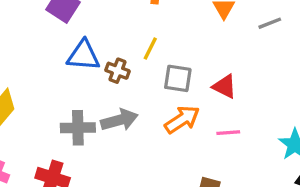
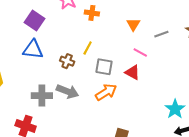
blue triangle: (83, 55) -> (33, 50), moved
gray arrow: (119, 120) -> (67, 91), turned 35
pink line: (228, 133) -> (140, 52), moved, turned 32

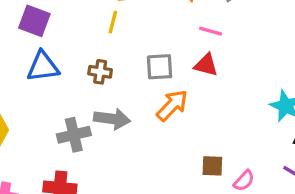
yellow line: (88, 48) -> (113, 22), moved

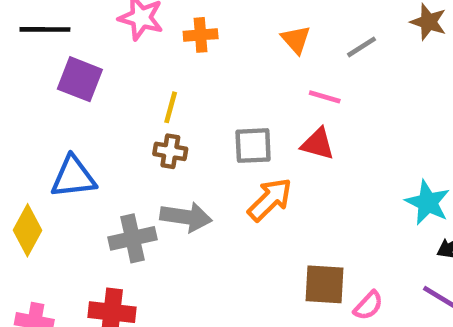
yellow line: (113, 22) -> (171, 107), moved
blue triangle: (43, 67) -> (73, 177), moved
brown square: (212, 166) -> (325, 284), size x1.4

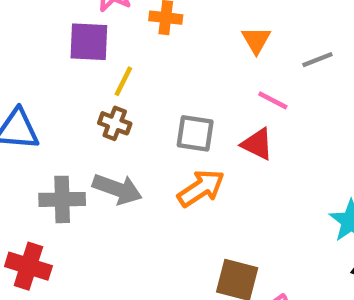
purple square: (80, 79) -> (89, 42), moved, turned -30

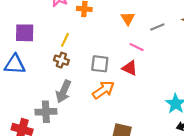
purple square: (89, 42) -> (25, 33), moved
gray arrow: (117, 189) -> (63, 91), turned 95
gray cross: (62, 199) -> (46, 112), moved

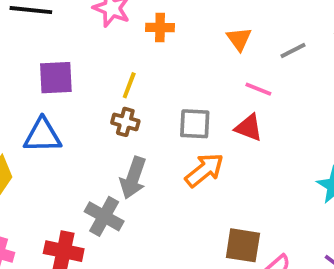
gray cross: (46, 112) -> (104, 216), turned 36

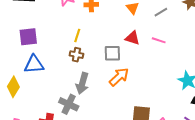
purple square: (56, 78) -> (28, 37), moved
pink line: (258, 89) -> (159, 40), moved
red triangle: (249, 128) -> (132, 38), moved

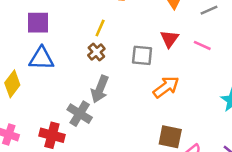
red triangle: (132, 38) -> (170, 39), turned 42
brown cross: (76, 55) -> (96, 52), turned 32
orange arrow: (119, 77) -> (166, 87), moved

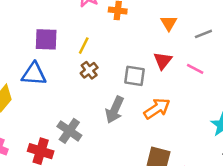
purple square: (38, 23) -> (46, 39), moved
yellow line: (100, 28) -> (84, 46), moved
gray arrow: (100, 89) -> (115, 110), moved

